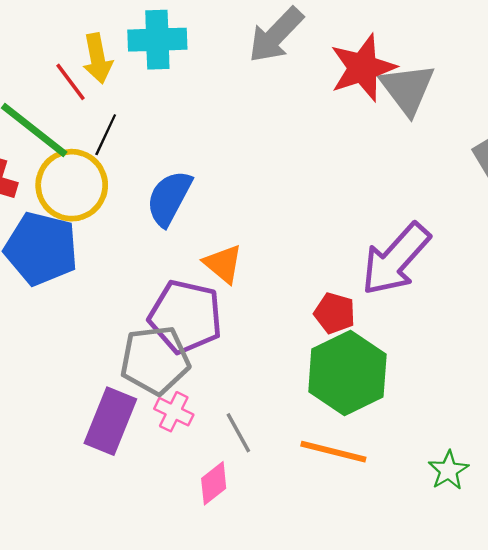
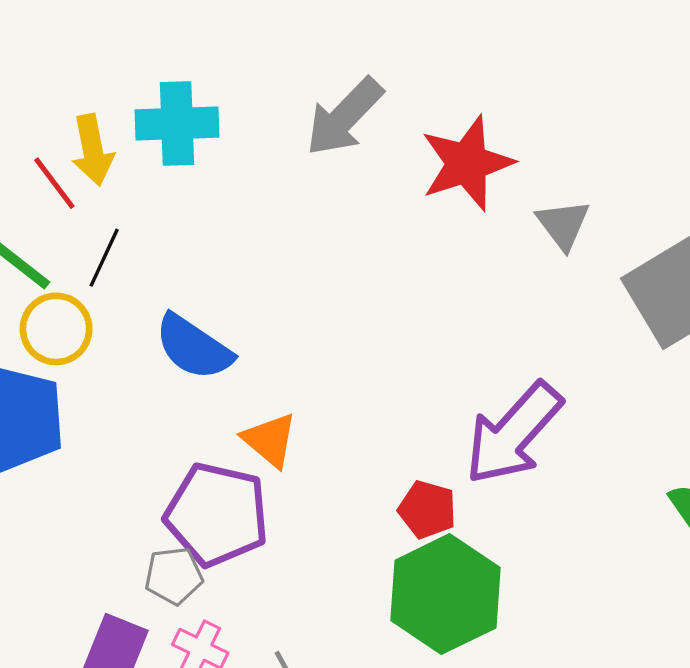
gray triangle: (407, 89) -> (563, 225), moved, size x0.7
yellow circle: (72, 185) -> (56, 329), size x0.7
blue semicircle: (169, 198) -> (194, 347), turned -84
gray pentagon: (155, 360) -> (174, 576), size x0.6

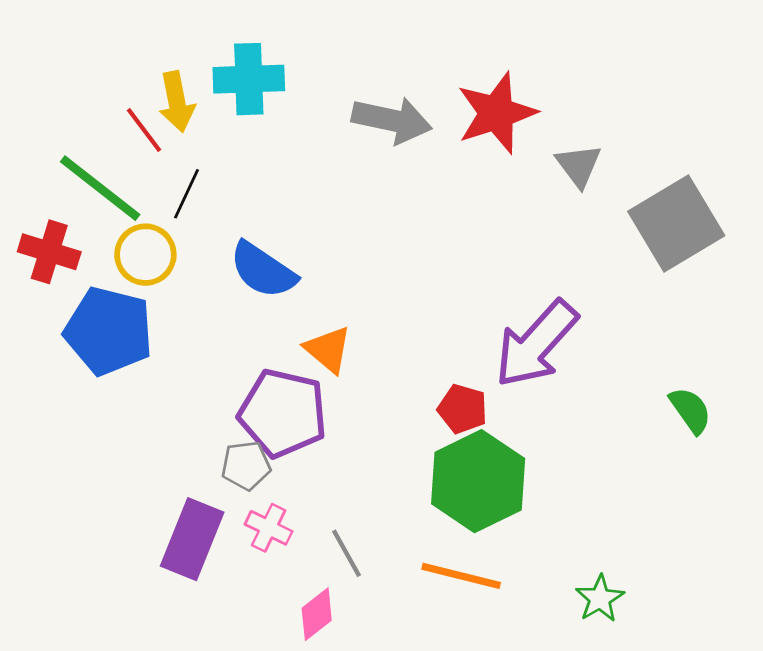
gray arrow: (344, 117) -> (392, 120), moved, turned -122

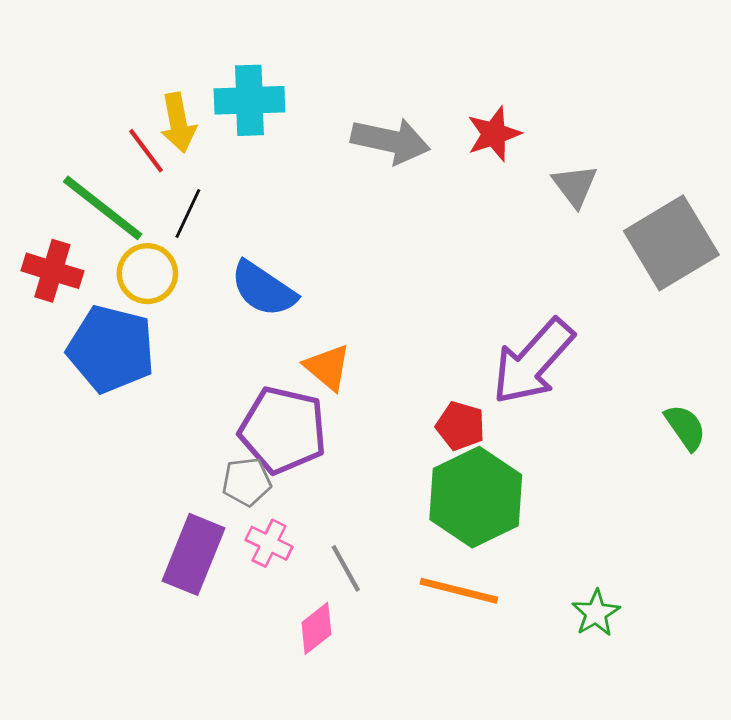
red star: (496, 113) -> (494, 134), size x0.7

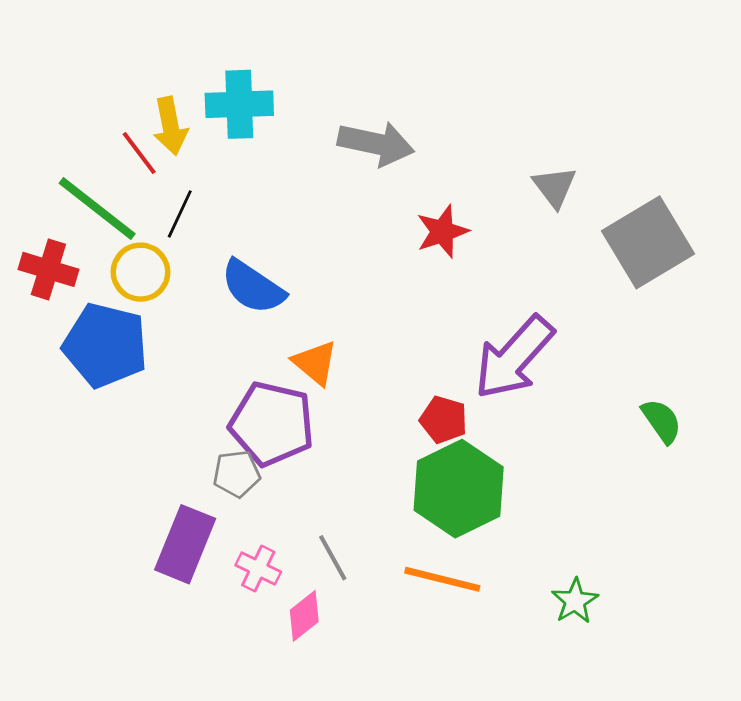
red star: (494, 134) -> (442, 232), moved
pink cross: (269, 543) -> (258, 569), moved

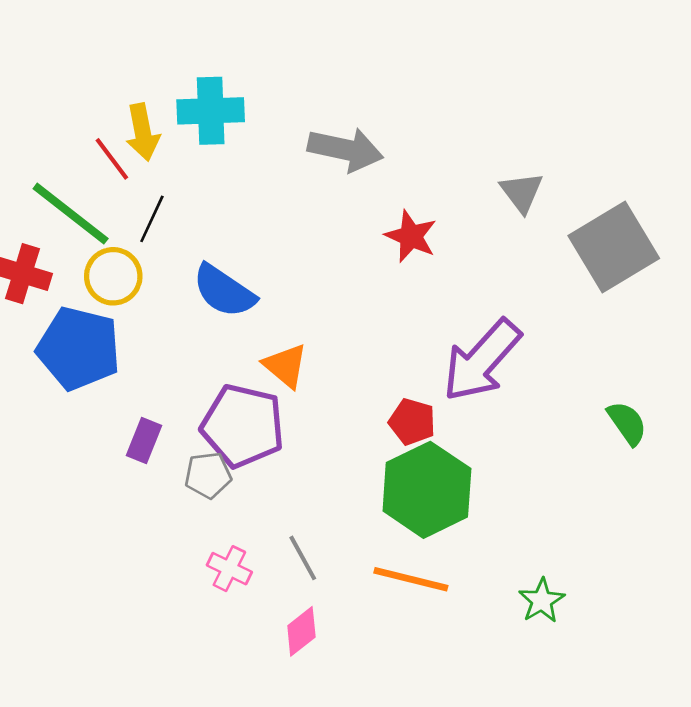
red star: (442, 232) -> (411, 236), turned -30
purple rectangle: (185, 544) -> (144, 440), moved, size x0.6
pink diamond: (304, 616) -> (301, 631), moved

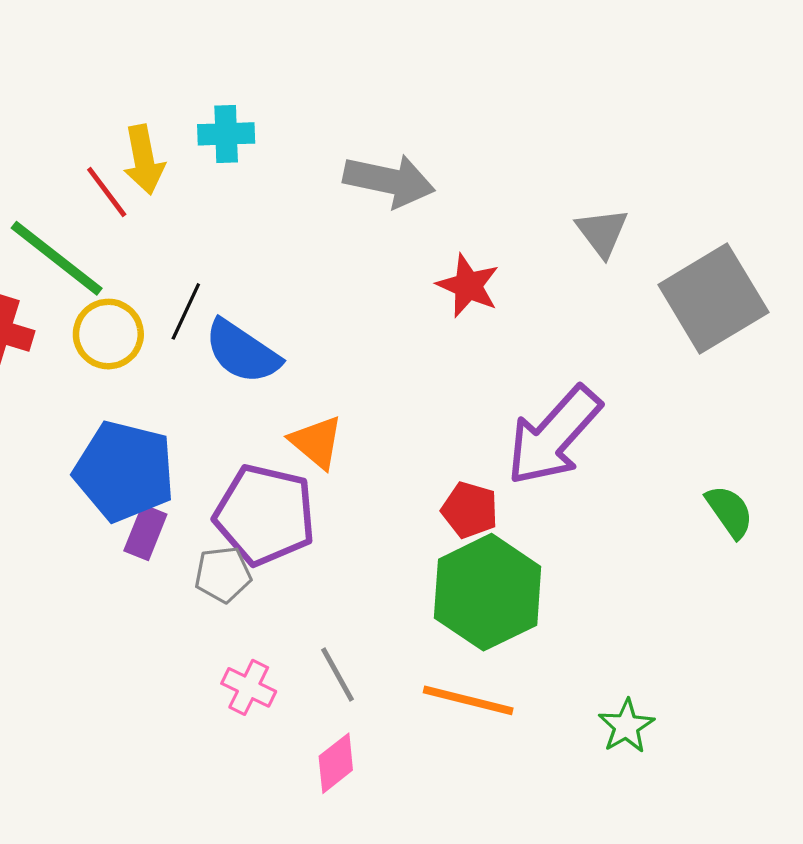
cyan cross: (211, 111) -> (226, 134), size x0.7
black line: (152, 219) -> (186, 311), moved
blue pentagon: (79, 348) -> (124, 471), moved

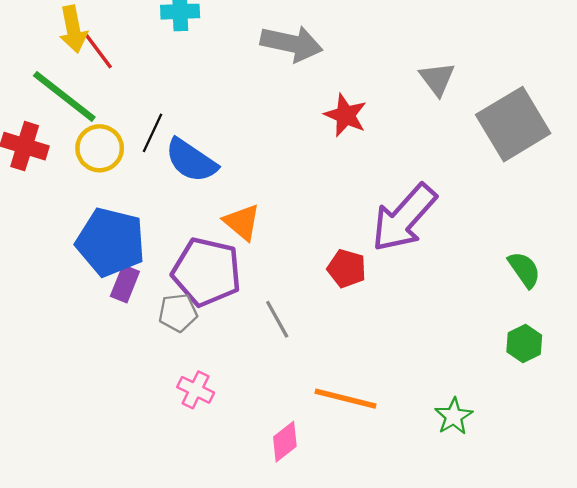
yellow arrow: (144, 160) -> (73, 29), moved
green hexagon: (488, 592) -> (524, 344), moved, size x0.5
gray line: (337, 674) -> (277, 319), moved
pink diamond: (336, 763) -> (285, 442), moved

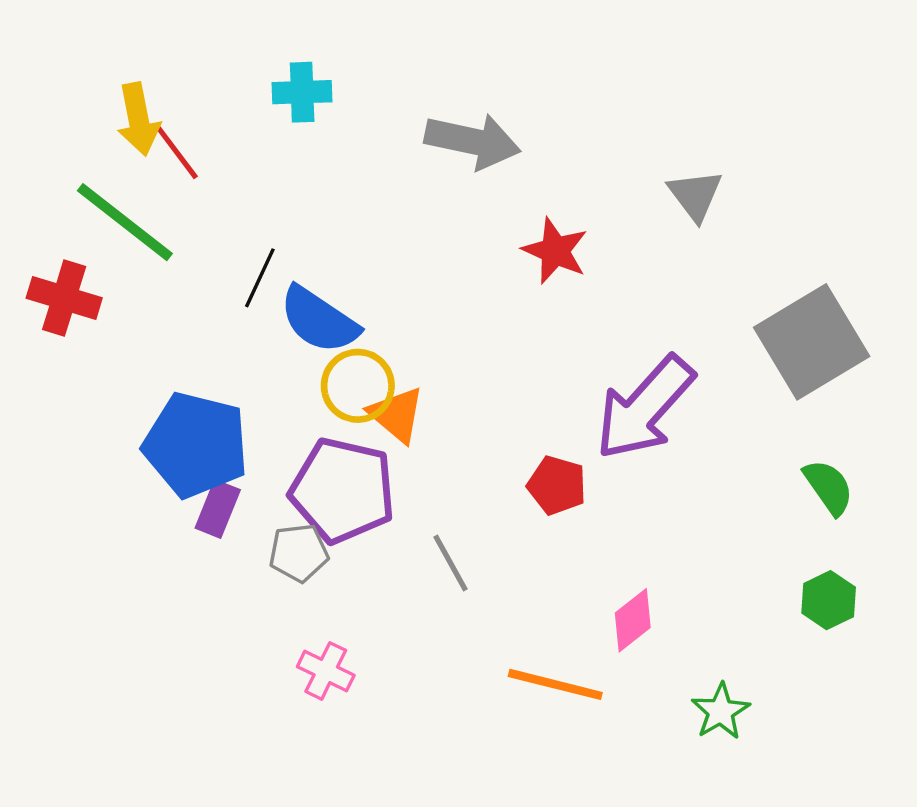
gray square: (513, 124) -> (812, 342), moved
yellow circle: (100, 148) -> (358, 386), moved
pink diamond: (285, 442) -> (633, 620), moved

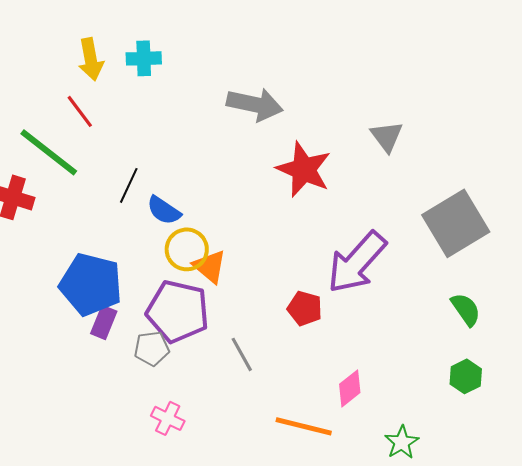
cyan cross: (302, 92) -> (144, 58), moved
yellow arrow: (138, 119) -> (91, 59), moved
red star: (555, 251) -> (304, 169), size x1.4
blue semicircle: (319, 320) -> (164, 210), size x0.7

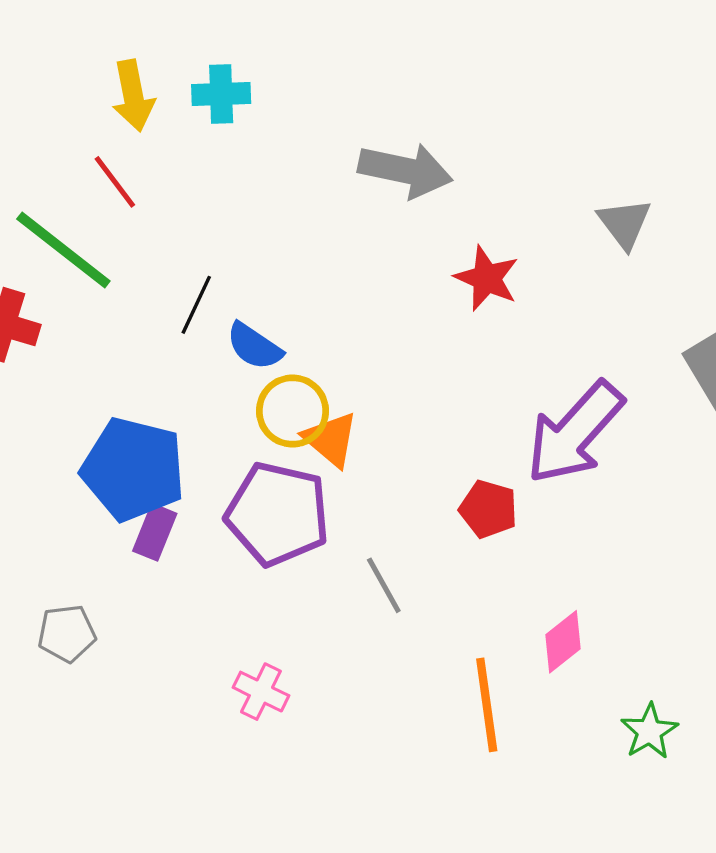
red star: (304, 169) -> (487, 278), size x0.7
gray pentagon: (152, 348) -> (67, 633), moved
orange line: (304, 426) -> (487, 705), turned 68

